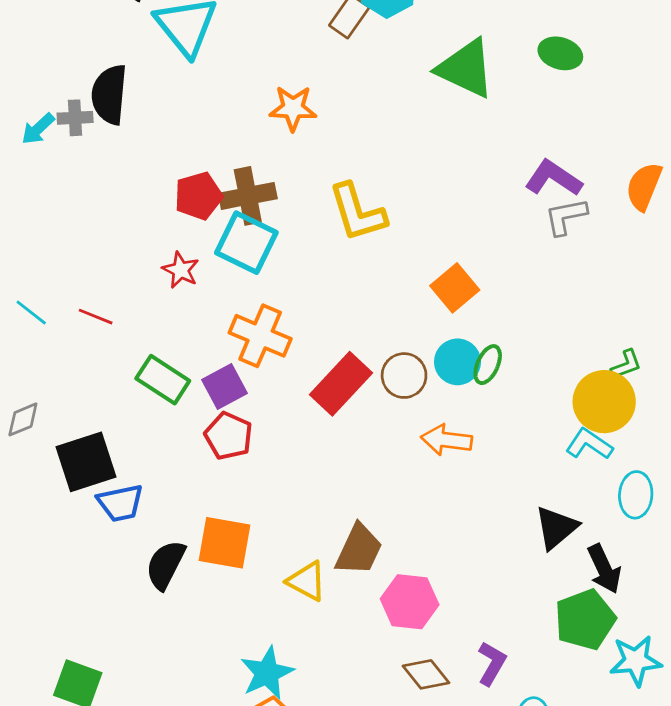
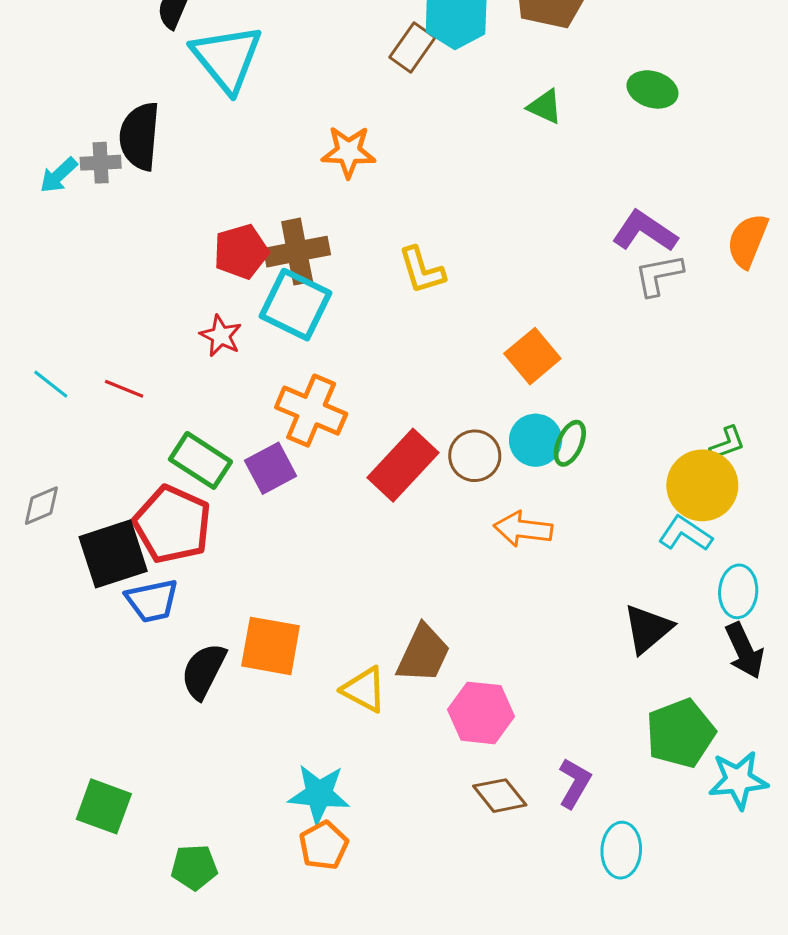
green triangle: (466, 68) -> (545, 107), size x0.5
yellow L-shape: (357, 212) -> (422, 270), size x0.7
red pentagon: (229, 436) -> (172, 524), moved, size x1.4
black arrow: (604, 569) -> (744, 651), moved
cyan star: (267, 673) -> (319, 794), turned 30

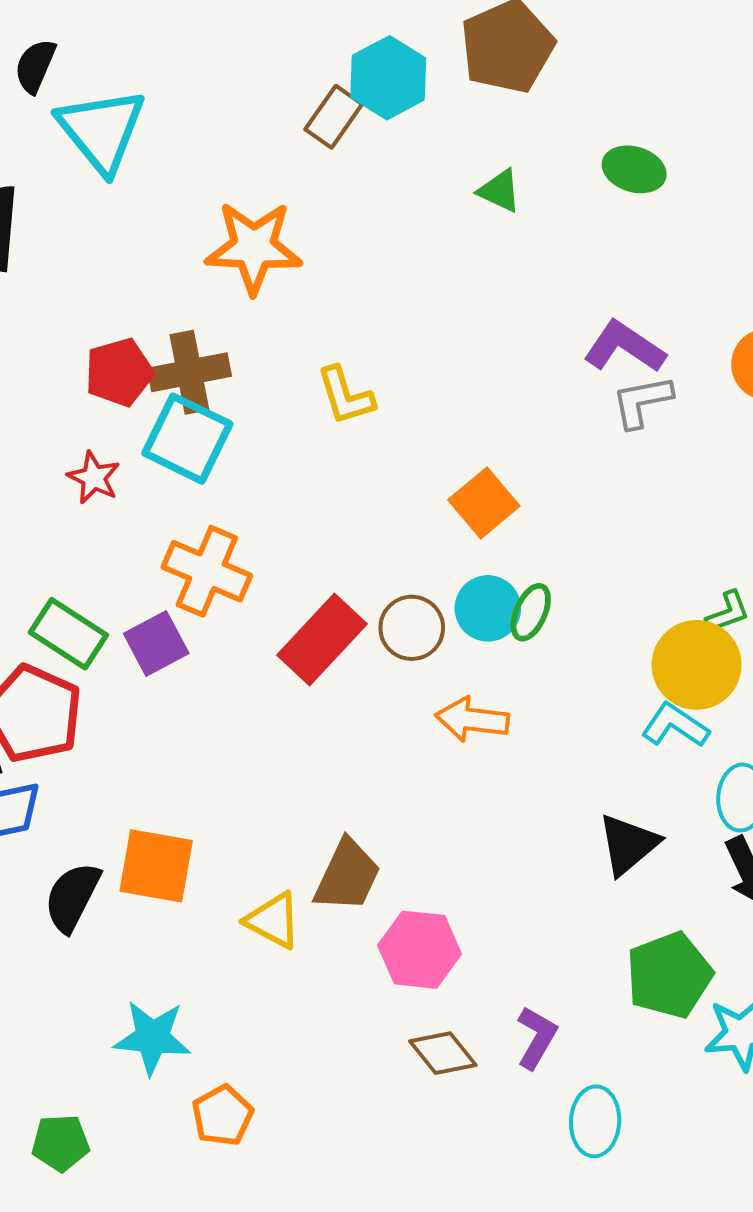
orange star: (349, 152) -> (254, 247), size x1.4
cyan star: (319, 794) -> (152, 1037), moved

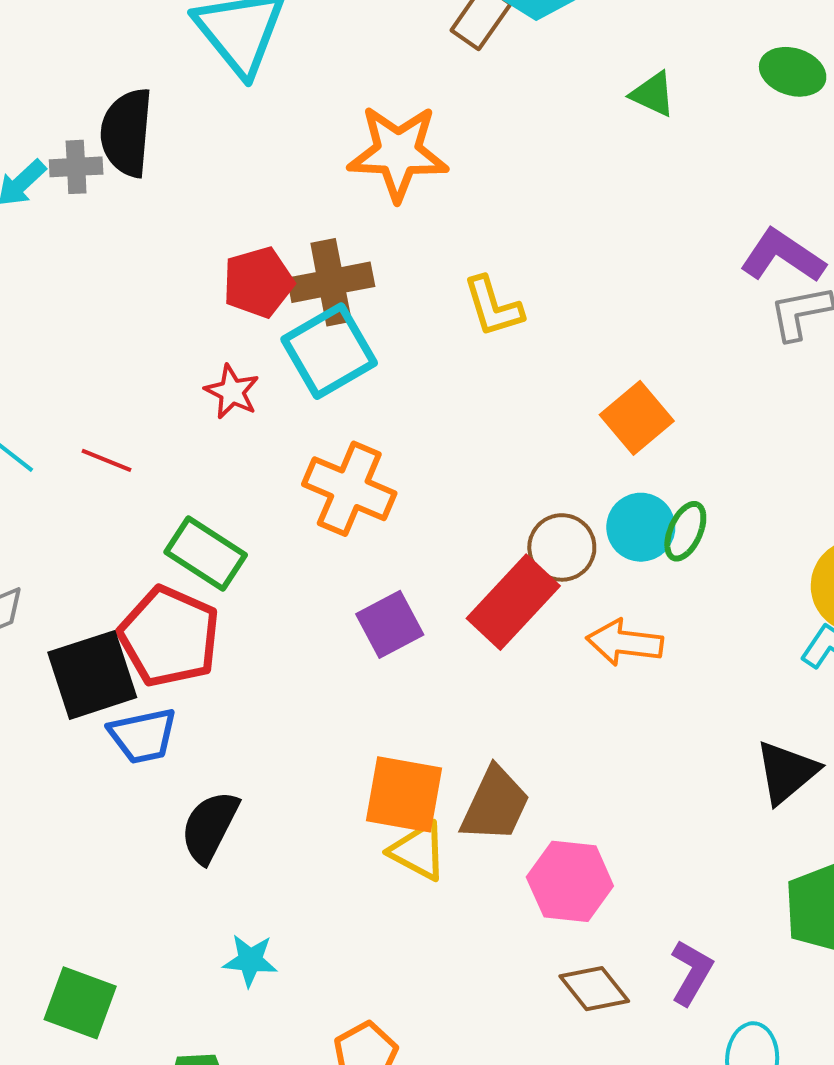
cyan square: (187, 439) -> (329, 351), turned 34
red rectangle: (322, 640) -> (513, 602), moved
purple square: (156, 643) -> (390, 624), moved
orange square: (156, 866) -> (404, 794), moved
cyan star: (152, 1037) -> (250, 960), moved, size x0.7

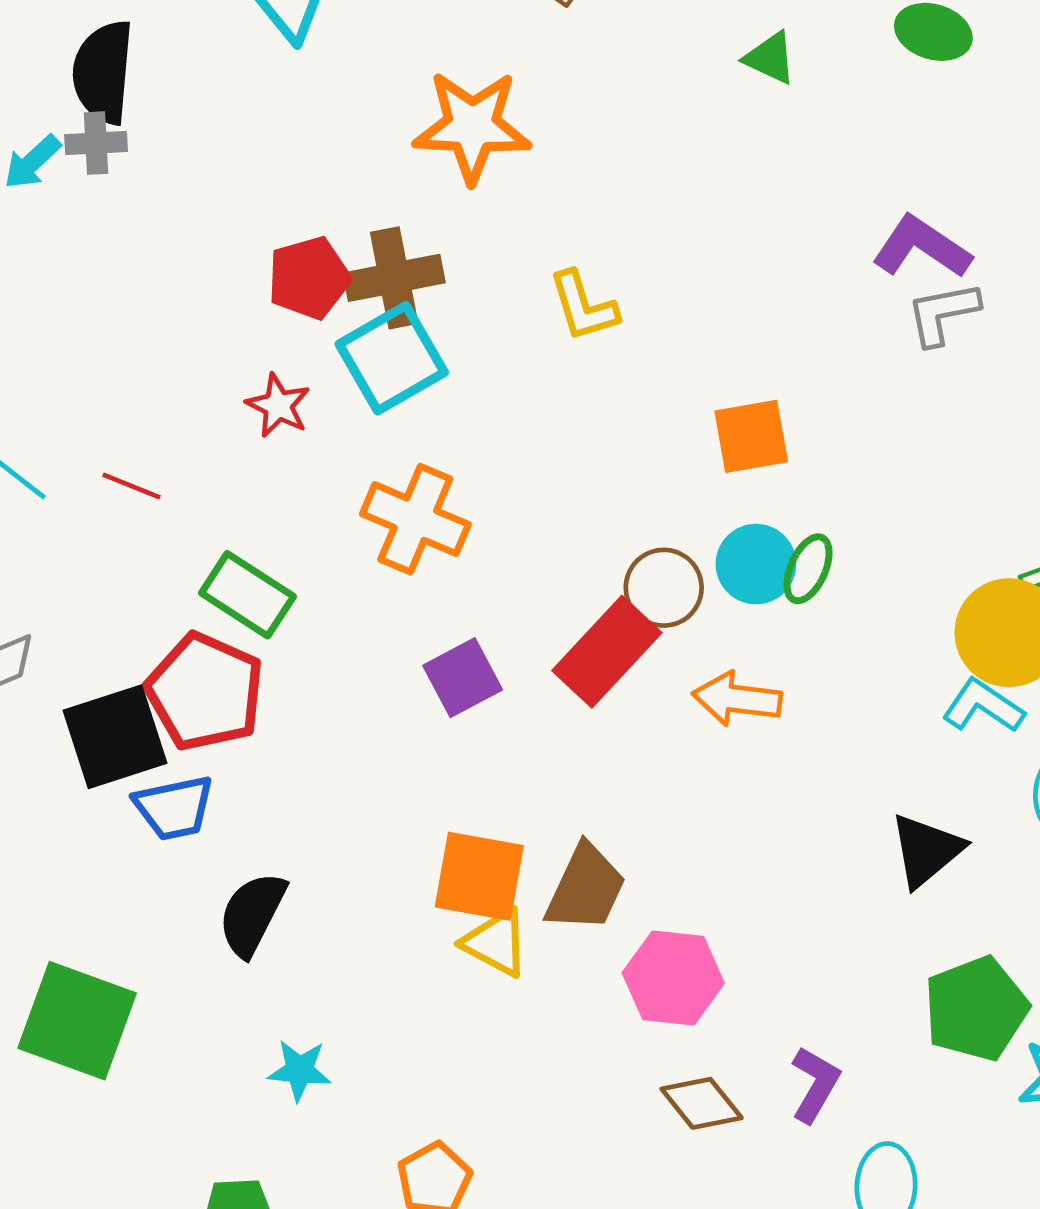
black semicircle: (127, 132) -> (103, 72), moved
orange square: (637, 418) -> (751, 436), turned 30
green square: (80, 1003) -> (77, 1021), moved, size x1.4

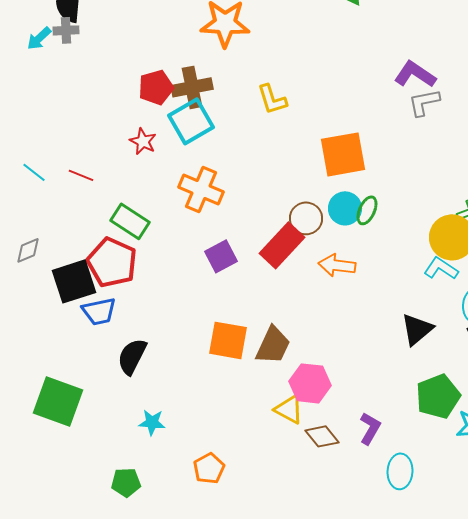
orange square: (751, 436) -> (343, 154), size x1.4
yellow triangle: (496, 942) -> (289, 409), moved

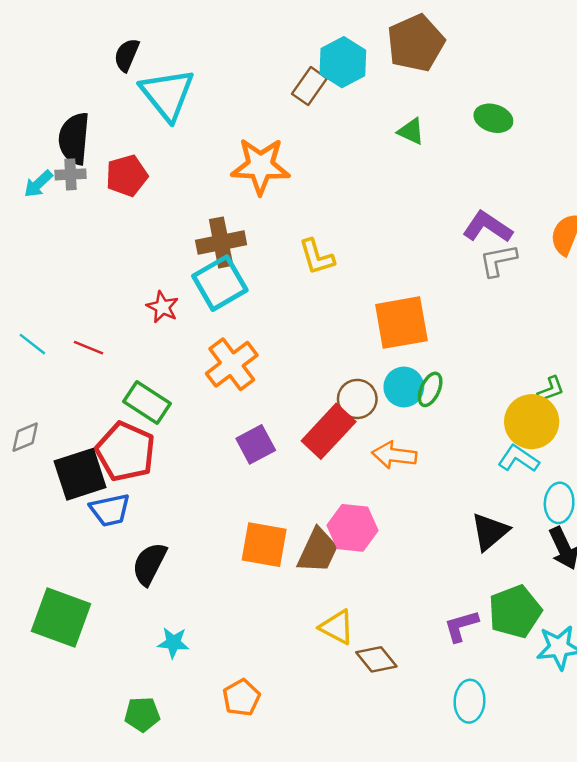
red pentagon: (156, 87) -> (127, 176), moved
orange cross: (201, 189) -> (232, 364), turned 30
pink hexagon: (310, 383) -> (352, 528), moved
purple L-shape: (370, 428) -> (461, 626), moved, turned -136

